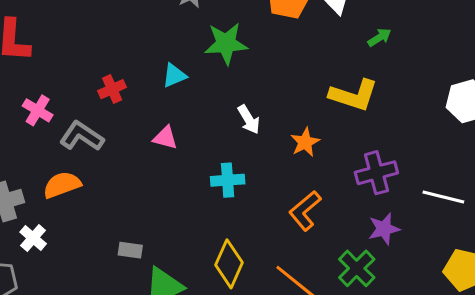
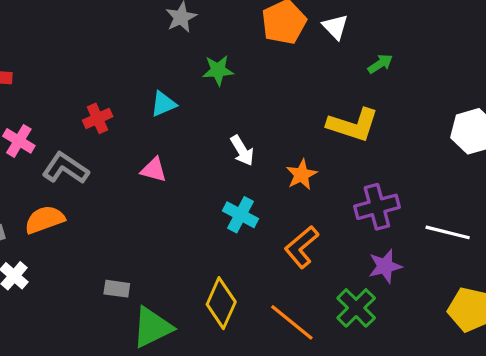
green star: (226, 44) -> (218, 70), size x0.7
cyan cross: (228, 180) -> (240, 215), moved, turned 32

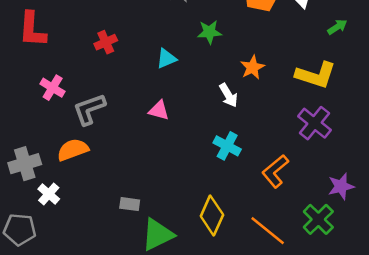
red cross: (98, 118) -> (106, 42), moved
gray L-shape: (65, 168) -> (89, 109), turned -54
orange star: (302, 175) -> (252, 67), moved
purple cross: (377, 207) -> (314, 123), moved, turned -36

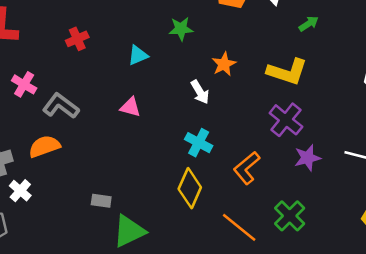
gray L-shape: (89, 109) -> (61, 106), turned 57
purple star: (341, 186) -> (307, 158), moved
yellow diamond: (212, 215) -> (190, 188), moved

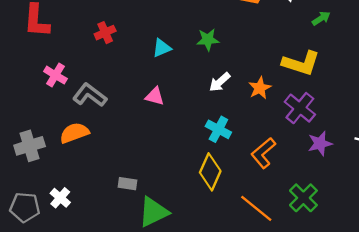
green star: (181, 29) -> (208, 40), moved
orange star: (224, 64) -> (260, 88), moved
white arrow: (200, 92) -> (220, 82), turned 80
white cross: (20, 191) -> (60, 198), moved

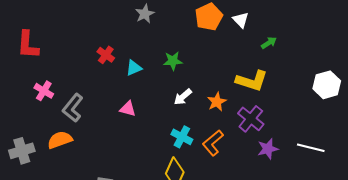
red cross: (105, 33) -> (106, 55), moved, turned -30
gray L-shape: (90, 95) -> (73, 108), turned -88
orange L-shape: (263, 153) -> (213, 143), moved

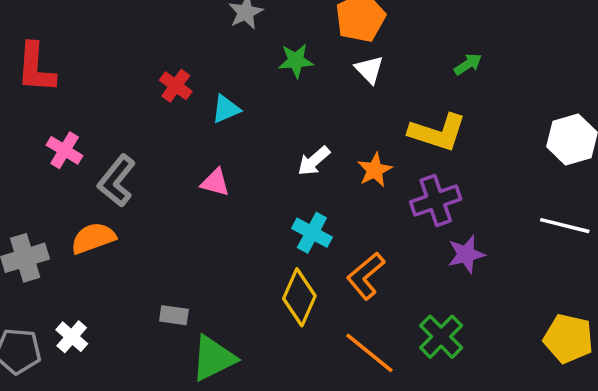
white triangle: (241, 20) -> (369, 70), moved
green star: (173, 61) -> (296, 61), moved
purple cross: (251, 119) -> (436, 200), turned 32
orange L-shape: (213, 143) -> (366, 276), moved
white line: (311, 148) -> (565, 226), moved

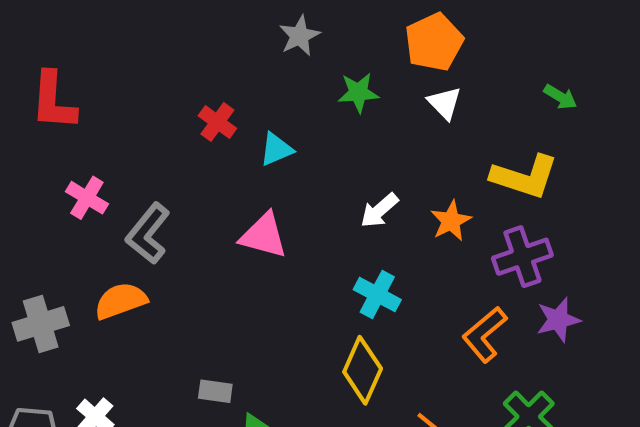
green arrow: (468, 64) -> (560, 97), turned 64
pink triangle: (215, 183) -> (264, 236), size x1.4
orange L-shape: (366, 276) -> (485, 334), moved

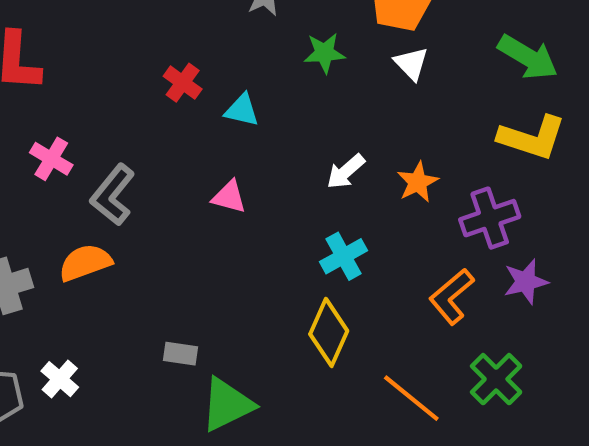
green arrow: (560, 97) -> (528, 57), size x1.8
cyan triangle: (276, 149) -> (242, 110), turned 36
yellow L-shape: (525, 177) -> (532, 138), moved
pink triangle: (264, 236) -> (229, 197), size x0.7
cyan cross: (377, 295) -> (344, 256), turned 33

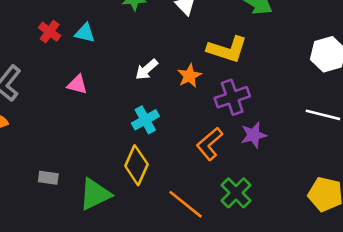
red cross: (183, 83) -> (50, 32), moved
yellow L-shape: (532, 138) -> (227, 49), moved
green triangle: (227, 404) -> (95, 194), moved

